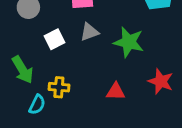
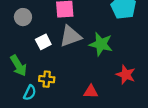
gray triangle: (89, 32) -> (70, 36), size x1.5
red triangle: (116, 92) -> (91, 92), moved

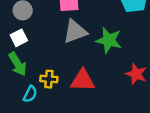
white square: (43, 42) -> (19, 38), moved
red triangle: (91, 92) -> (83, 80), moved, size x1.5

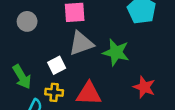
white square: (19, 38) -> (57, 65), moved

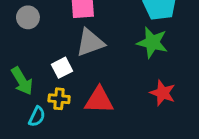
green star: (116, 52) -> (152, 43), moved

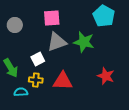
green star: (152, 43) -> (84, 42), moved
cyan semicircle: (37, 117) -> (21, 92), turned -120

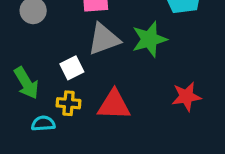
green star: (84, 42) -> (149, 39), turned -30
red star: (106, 76) -> (186, 96), turned -30

